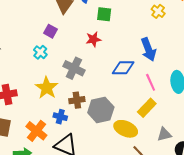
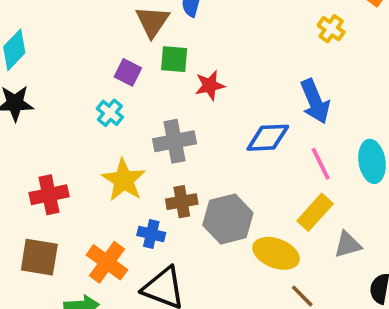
green square: (104, 14) -> (174, 59), moved
gray cross: (74, 68) -> (175, 141), turned -35
gray triangle: (164, 134) -> (348, 245), moved

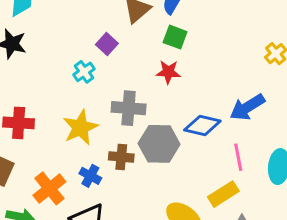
green square: (174, 59) -> (175, 37), moved
blue arrow: (315, 101) -> (247, 107), turned 66
gray hexagon: (228, 219) -> (159, 144), moved

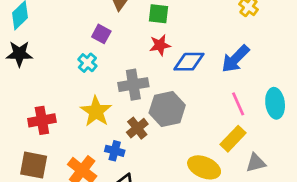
blue diamond: (202, 125) -> (189, 62), moved
brown cross: (121, 157) -> (137, 128), turned -30

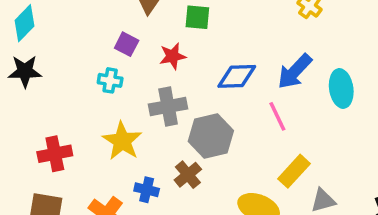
red star: (160, 45) -> (173, 56), moved
cyan cross: (87, 63) -> (110, 80), turned -30
cyan ellipse: (275, 103) -> (341, 88), moved
pink line: (238, 104) -> (277, 116), moved
brown cross: (137, 128) -> (188, 175), moved

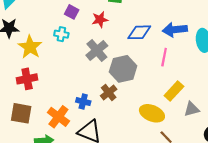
blue arrow: (295, 71) -> (175, 30), turned 40
gray cross: (168, 107) -> (97, 50), turned -30
pink line: (277, 116) -> (164, 57), turned 36
yellow star: (122, 141) -> (30, 47), moved

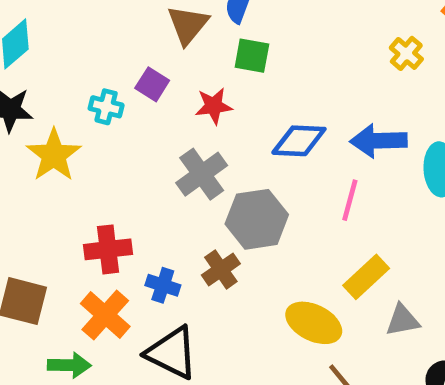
cyan cross: (61, 34) -> (106, 107), moved
red cross: (27, 79) -> (108, 249), moved

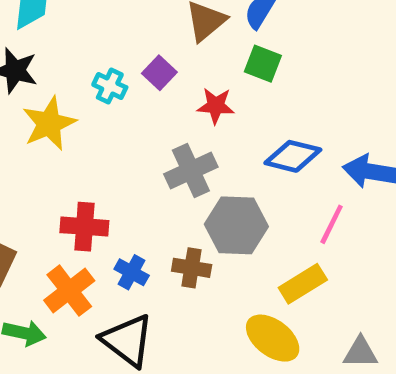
brown cross: (221, 269) -> (192, 268), turned 33
yellow rectangle: (366, 277) -> (303, 284), moved

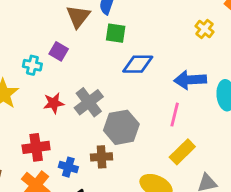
red star: (216, 106) -> (54, 103), moved
blue diamond: (293, 156) -> (138, 64), moved
yellow rectangle: (303, 284) -> (182, 152), moved

